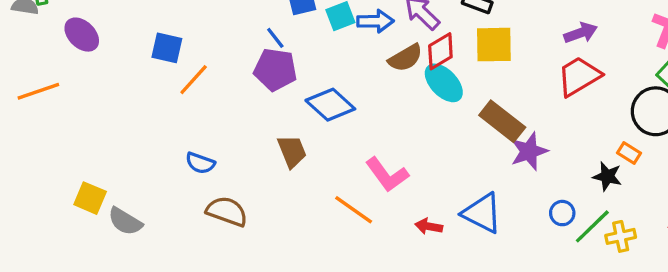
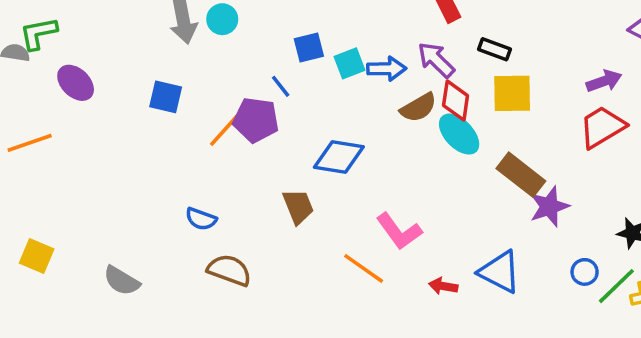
red diamond: (440, 51) -> (456, 100), turned -51
purple pentagon: (275, 70) -> (256, 120), moved
orange line: (194, 80) -> (224, 131), moved
blue diamond: (330, 105) -> (339, 157), turned -33
yellow square: (90, 198) -> (37, 256), moved

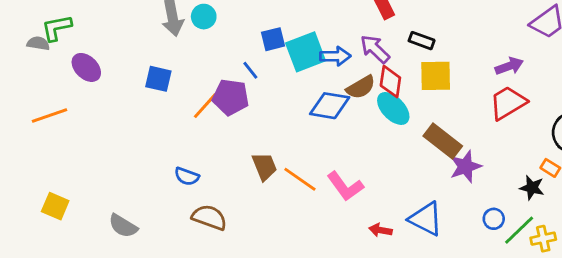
cyan square: (350, 63) -> (306, 52), size x1.6
blue diamond: (339, 157) -> (330, 106), moved
orange line: (364, 268) -> (300, 179), moved

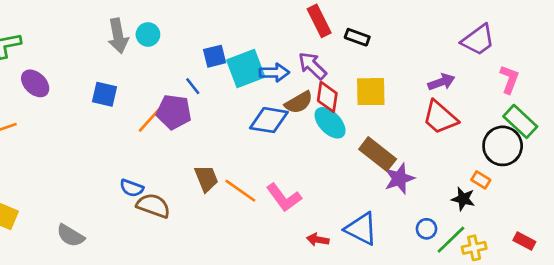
black rectangle: (422, 41) -> (357, 37), moved
red trapezoid: (508, 103) -> (440, 117), turned -108
brown semicircle: (209, 217) -> (153, 206), moved

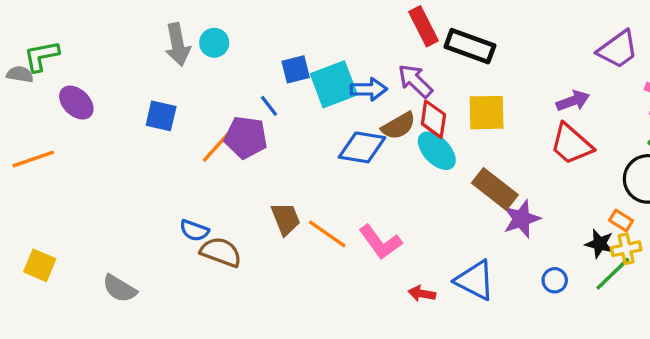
black rectangle: (357, 37) -> (470, 46), size x1.6
green line: (451, 240) -> (613, 274), moved
yellow cross: (474, 248) -> (626, 249), moved

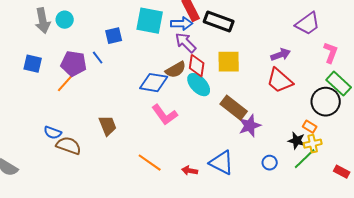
cyan square: (334, 84) -> (150, 21), moved, turned 32
blue arrow: (369, 89) -> (182, 24), moved
purple pentagon: (246, 137) -> (74, 64), moved
orange line: (327, 234) -> (150, 163), moved
pink L-shape: (380, 242) -> (165, 115), moved

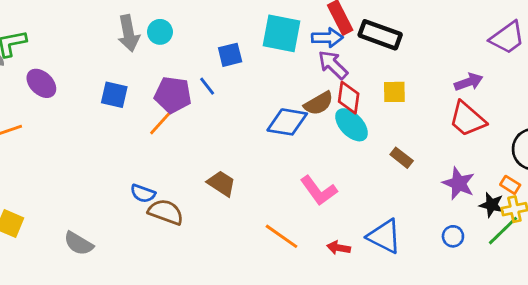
yellow square: (229, 62) -> (394, 92), size x0.7
brown rectangle: (234, 108) -> (402, 158), size x0.6
pink L-shape: (165, 115) -> (319, 191), moved
brown trapezoid: (108, 126) -> (221, 183), turned -35
purple star: (250, 126) -> (459, 183), moved, turned -30

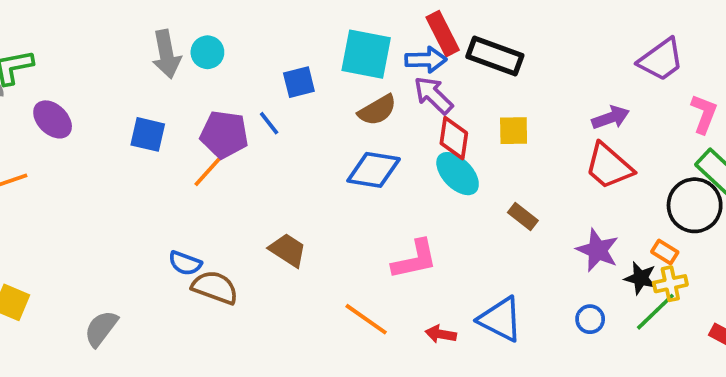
brown semicircle: (319, 103) -> (377, 110), moved
pink L-shape: (319, 191) -> (415, 259), turned -66
gray semicircle: (79, 243) -> (101, 329), turned 96

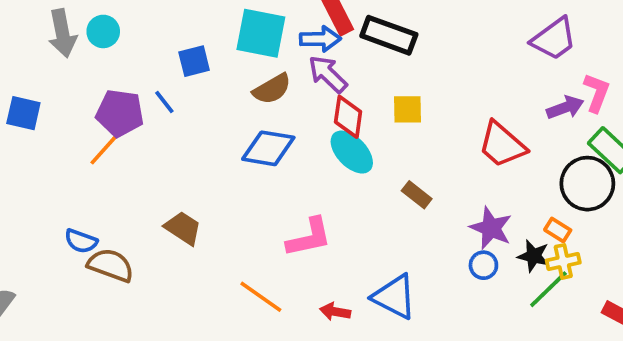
purple arrow: (611, 118) -> (565, 108), moved
blue square: (148, 134) -> (23, 113), moved
blue circle: (590, 319) -> (483, 265), moved

